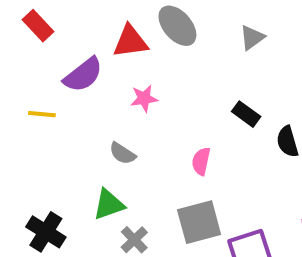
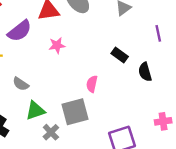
gray semicircle: (122, 153) -> (21, 84), moved
gray square: (199, 222) -> (75, 112), moved

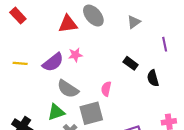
purple semicircle: (20, 31) -> (53, 62), moved
gray semicircle: (21, 84) -> (68, 89), moved, size x1.5

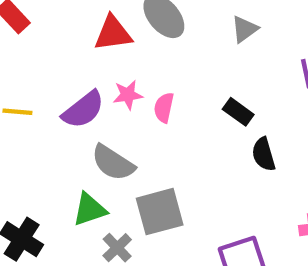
black semicircle: (153, 78) -> (264, 154), moved
pink semicircle: (106, 89) -> (164, 108), moved

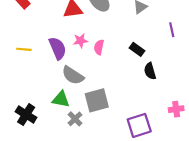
purple semicircle: (83, 110) -> (58, 48), turned -75
green triangle: (90, 209) -> (61, 99), turned 30

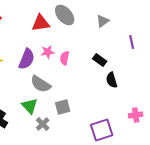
purple semicircle: (58, 48) -> (27, 59), turned 45
green triangle: (61, 99) -> (30, 106), turned 36
gray square: (97, 100) -> (63, 107), size x0.7

